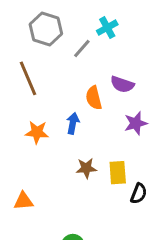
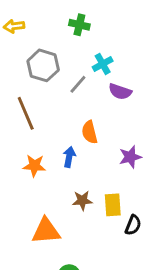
purple semicircle: (122, 84) -> (120, 92), moved
orange triangle: (23, 201) -> (46, 231), moved, size x1.5

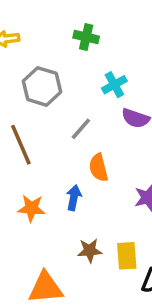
gray line: (78, 84) -> (81, 129), moved

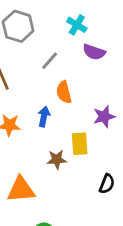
cyan cross: (114, 85) -> (77, 25), turned -30
yellow rectangle: (127, 256) -> (80, 144), moved

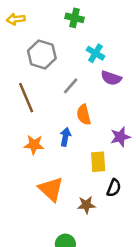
brown star: (57, 160) -> (86, 205), moved
black semicircle: (107, 184) -> (114, 188), moved
orange triangle: (21, 190) -> (51, 189), moved, turned 48

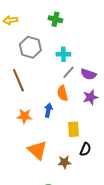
cyan cross: (95, 53) -> (63, 54), moved, turned -32
purple semicircle: (111, 78) -> (88, 74), moved
gray line: (71, 86) -> (68, 72), moved
purple star: (120, 137) -> (90, 97), moved

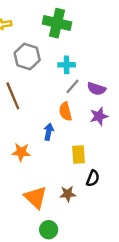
green cross: (55, 19) -> (57, 23), size x1.6
orange star: (24, 116) -> (21, 152), moved
orange triangle: (37, 150) -> (35, 197), moved

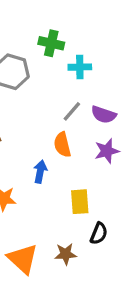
green cross: (57, 23) -> (51, 43), moved, size x0.7
cyan cross: (67, 65) -> (80, 67), moved

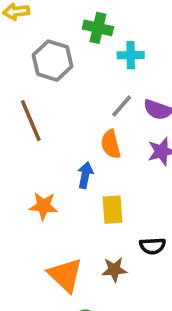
yellow rectangle: (80, 202) -> (113, 210), moved
black semicircle: (99, 233) -> (152, 246), turned 65

